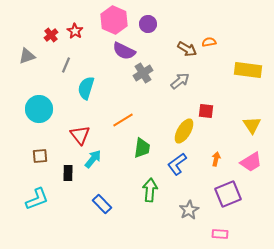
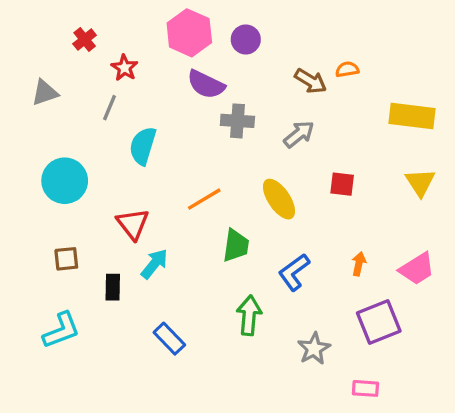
red star: (75, 31) -> (124, 68), moved
red cross: (51, 35) -> (85, 39), moved
gray cross: (143, 73) -> (237, 121), turned 36
yellow triangle: (252, 125) -> (420, 182), moved
yellow ellipse: (184, 131) -> (279, 199), moved, turned -65

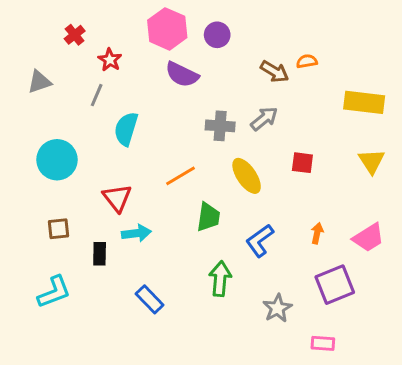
gray cross: (237, 121) -> (220, 126), moved
cyan arrow: (154, 264) -> (136, 233), turned 44

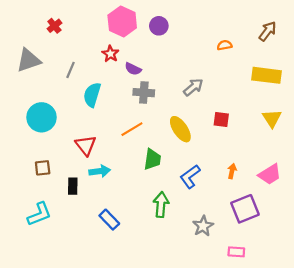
red star: (110, 60) -> (110, 54), moved
brown arrow: (274, 72) -> (268, 31), moved, turned -84
purple semicircle: (182, 74) -> (133, 69), moved, size x0.7
gray triangle: (39, 82) -> (29, 60), size x1.4
gray cross: (220, 126) -> (144, 93), moved

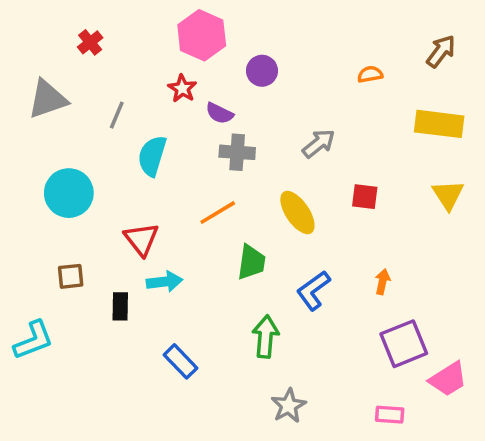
purple circle: (159, 26) -> (262, 71), moved
pink trapezoid: (270, 174) -> (448, 379), moved
cyan L-shape: (39, 214) -> (33, 340), moved
gray star: (203, 226) -> (289, 406), moved

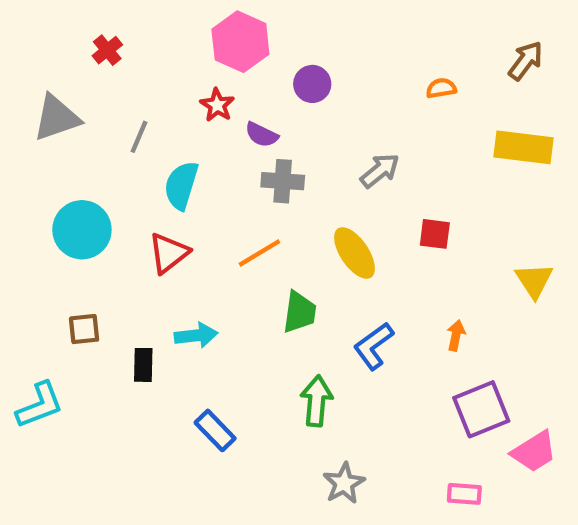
yellow triangle: (448, 195) -> (534, 280), moved
red triangle: (141, 239) -> (169, 253), moved, turned 30

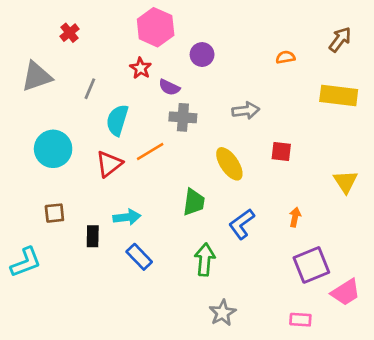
gray arrow: (380, 171) -> (246, 111), turned 32
orange line: (259, 253) -> (150, 152), moved
blue rectangle: (215, 430) -> (139, 257), moved

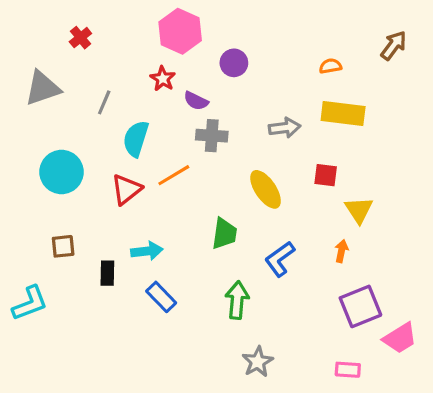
yellow rectangle: (339, 96) -> (343, 113), moved
yellow triangle: (346, 182) -> (359, 210), moved

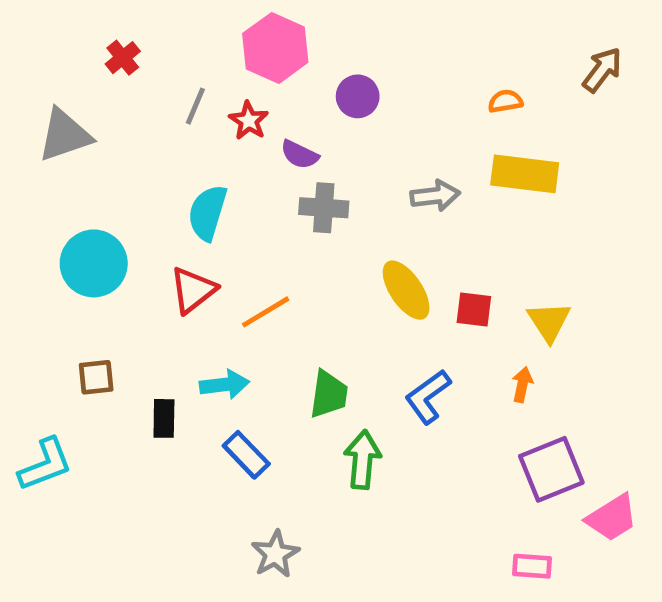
gray line: (104, 102) -> (195, 106), moved
orange line: (174, 175) -> (266, 312), moved
red square: (326, 175) -> (474, 309), moved
green trapezoid: (224, 234) -> (329, 394), moved
gray star: (258, 362) -> (275, 554), moved

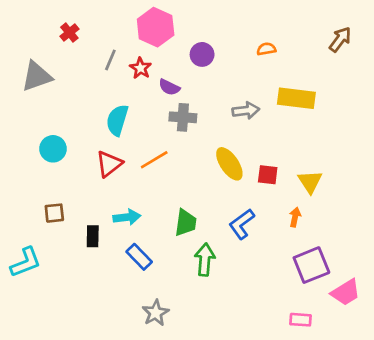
orange semicircle: (505, 101) -> (266, 49), moved
cyan circle: (94, 263) -> (53, 149), size x0.7
orange line: (266, 312) -> (154, 160), moved

